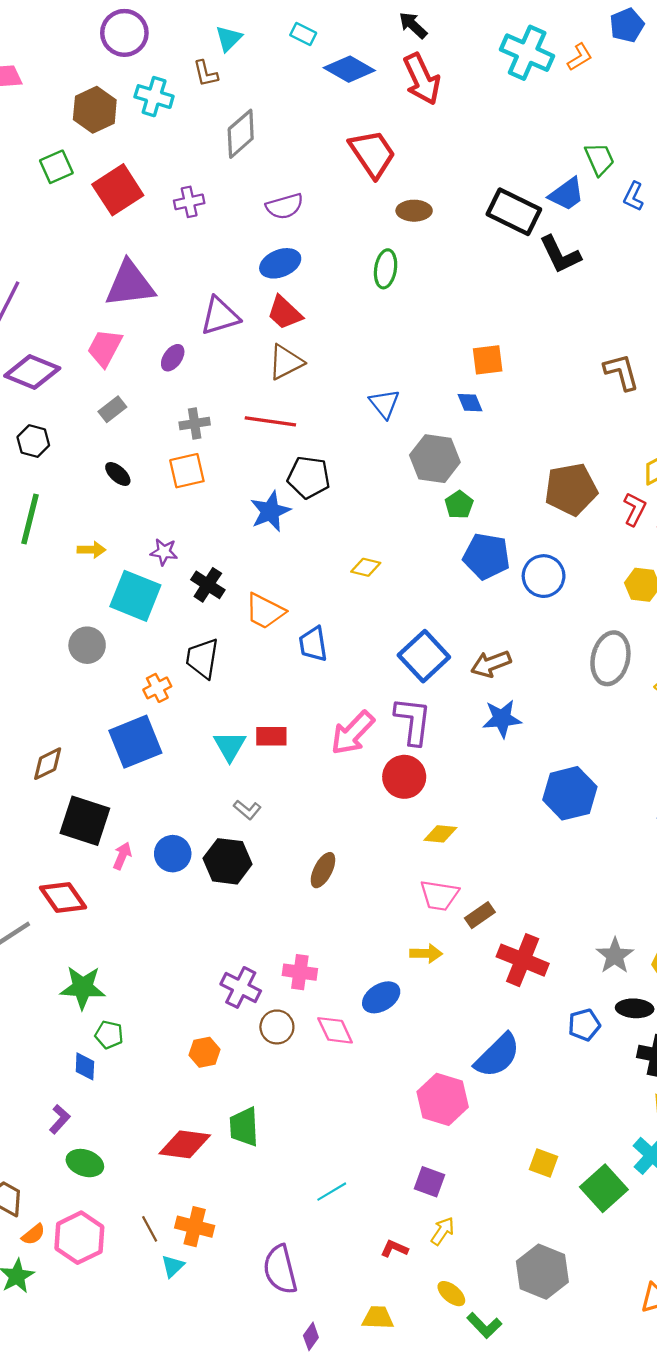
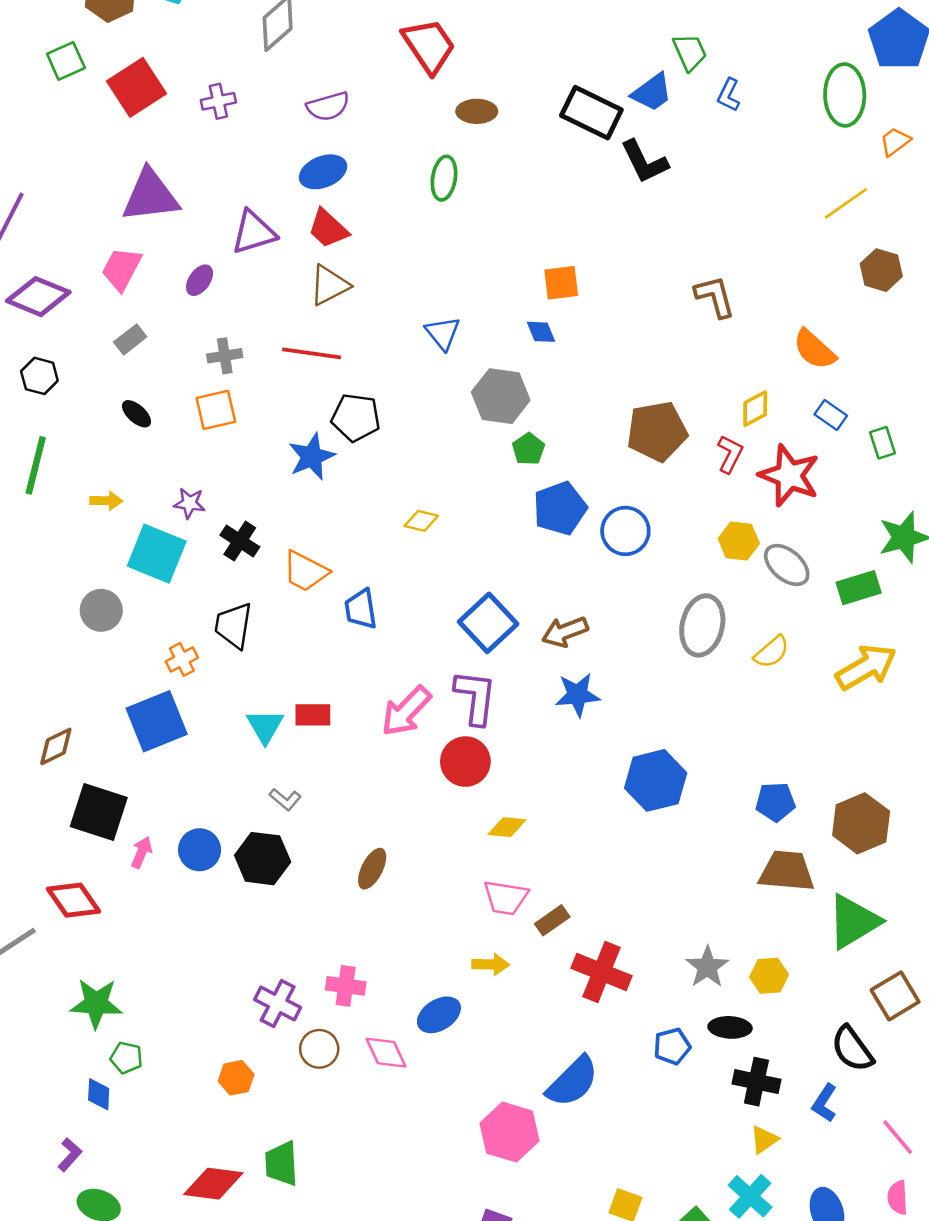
blue pentagon: (486, 556) -> (560, 508), turned -30

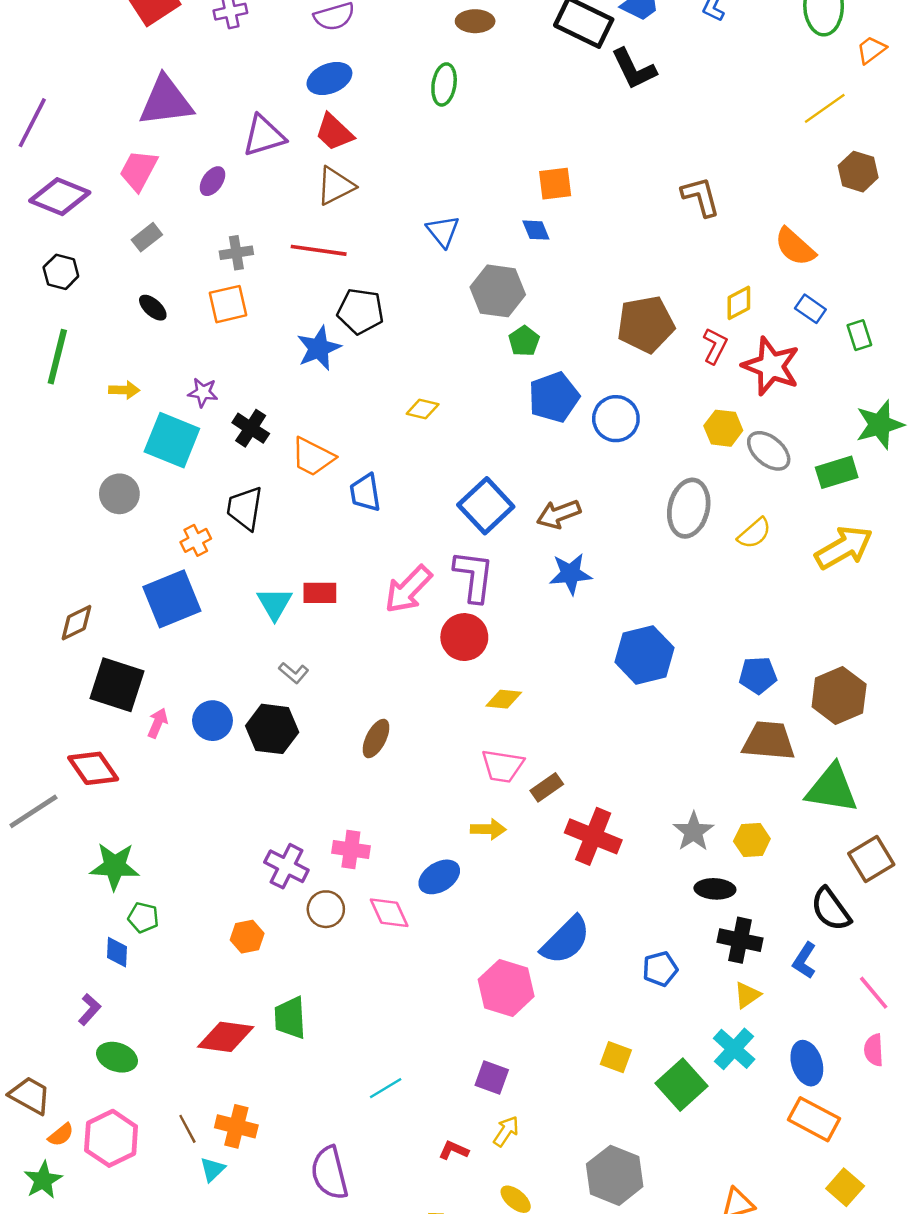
green triangle: (854, 922) -> (832, 789), turned 40
blue pentagon: (672, 1046) -> (660, 969), moved

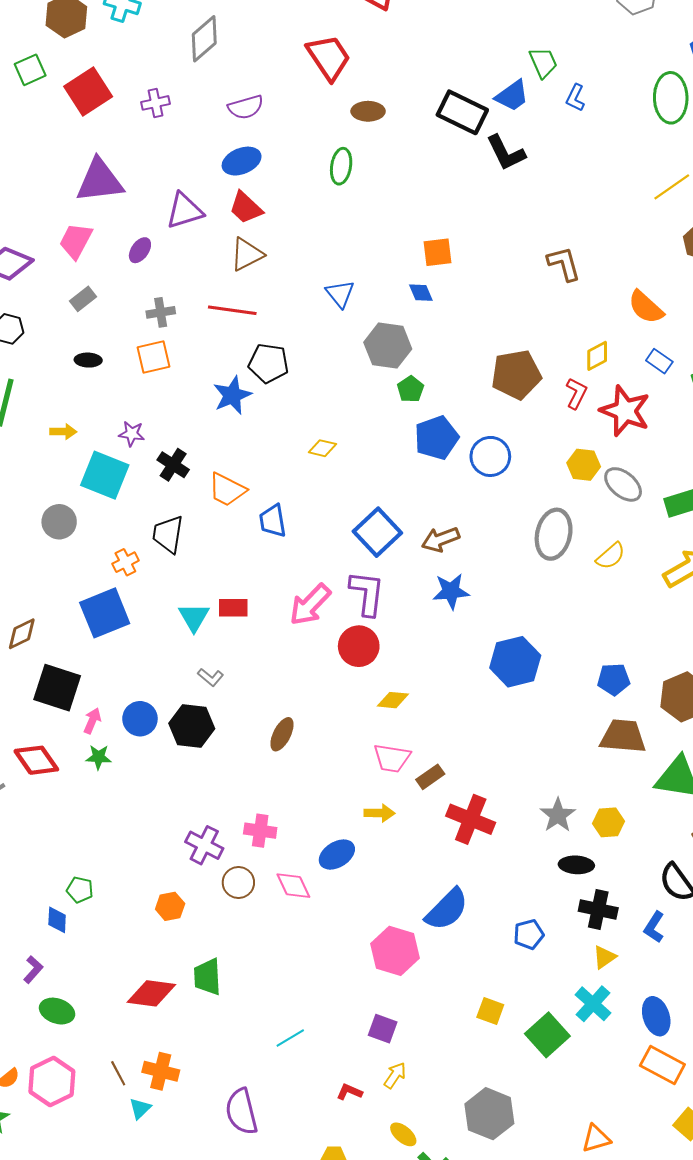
black ellipse: (153, 308) -> (88, 360), turned -40
green star: (115, 866) -> (99, 757), moved, size x0.6

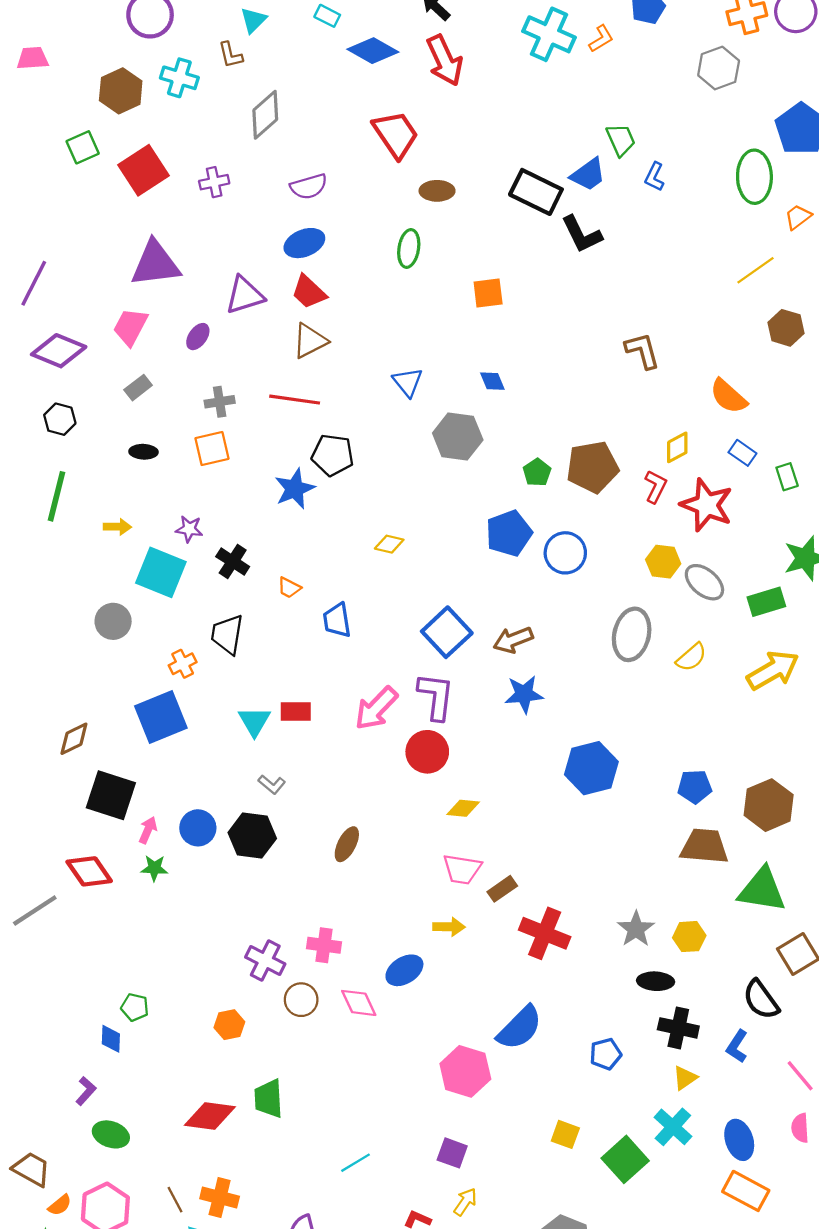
orange square: (437, 252) -> (488, 293), moved
green pentagon: (411, 389) -> (537, 472), moved
orange trapezoid: (227, 490) -> (289, 588), size x0.6

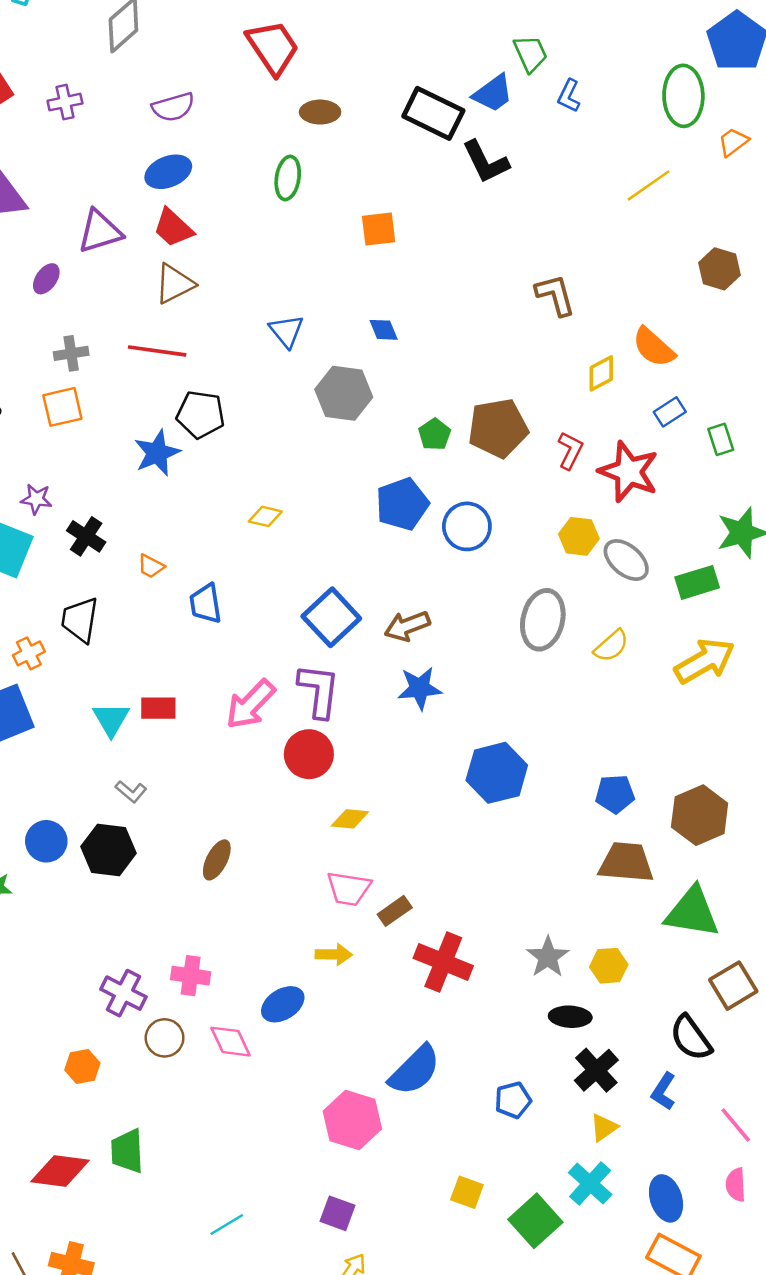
yellow line: (756, 270) -> (649, 185), moved
yellow diamond: (677, 447) -> (601, 373), moved
blue rectangle: (742, 453) -> (670, 412), turned -68
black cross: (678, 1028) -> (596, 1070), turned 36

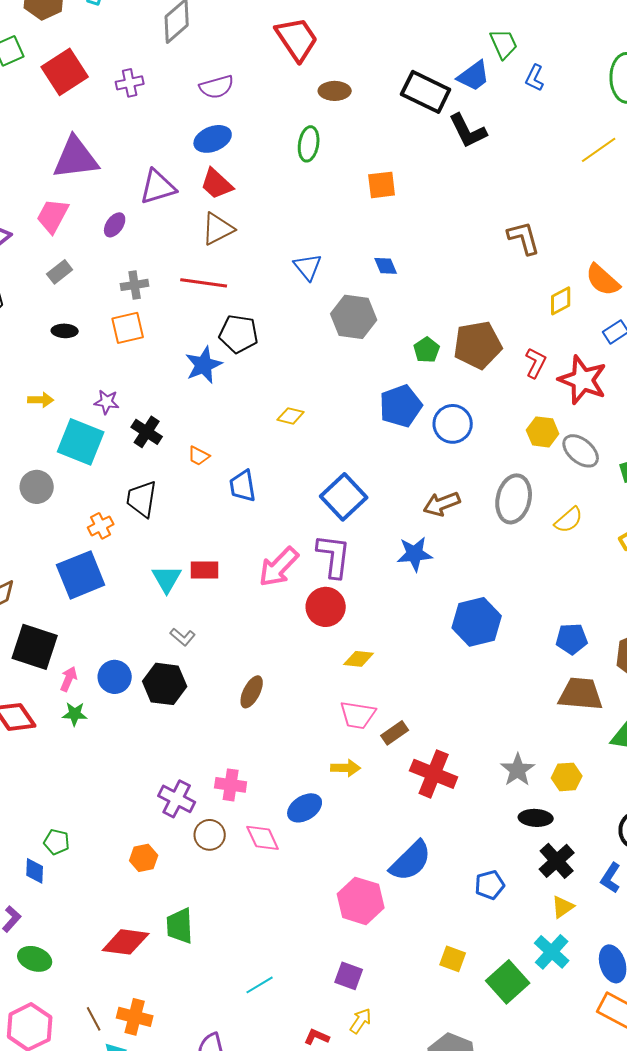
brown arrow: (407, 626) -> (442, 504), moved

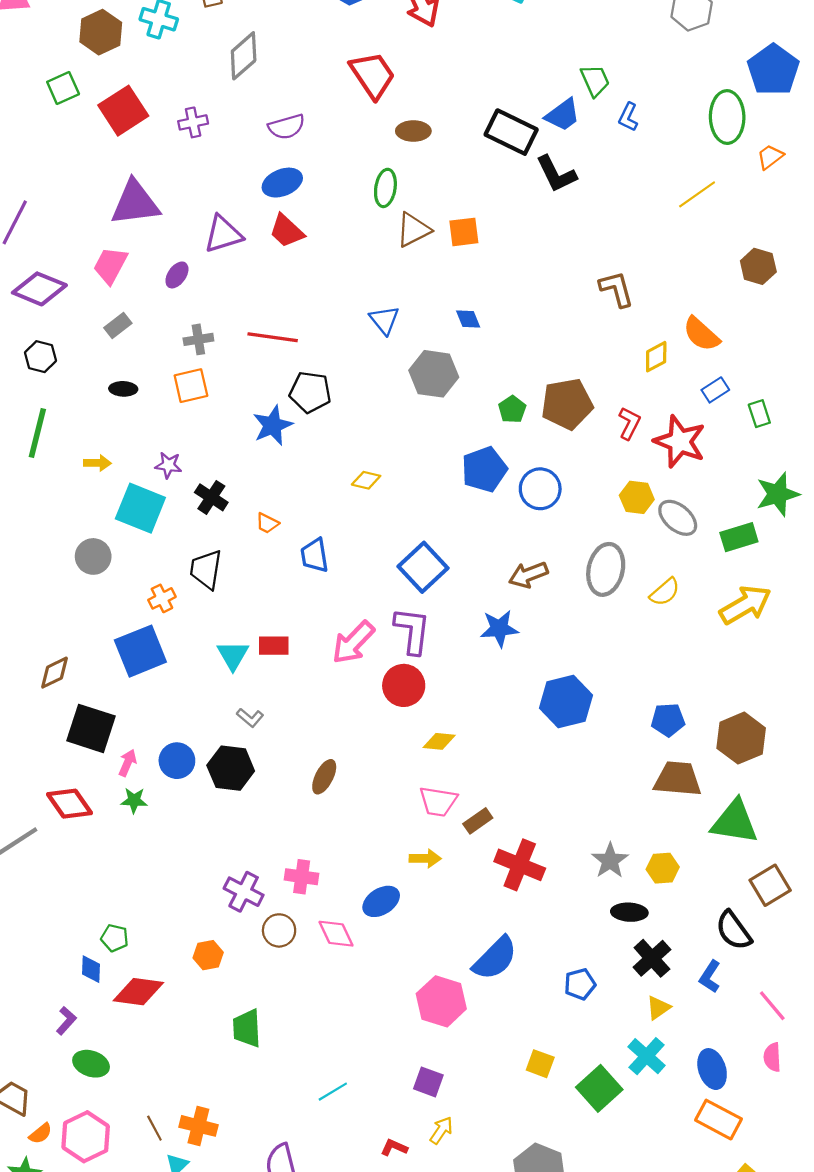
brown triangle: (218, 229) -> (413, 230), moved
red diamond: (126, 942) -> (138, 992), moved

